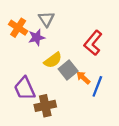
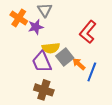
yellow semicircle: (53, 60) -> (51, 48), turned 30
purple trapezoid: (25, 88) -> (42, 62), moved
brown cross: (45, 106) -> (44, 90), turned 30

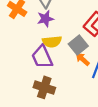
purple star: (36, 27) -> (45, 19), moved
gray square: (65, 57) -> (78, 45), moved

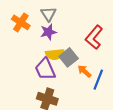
gray square: (78, 45) -> (69, 57), moved

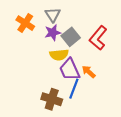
gray square: (69, 57) -> (71, 37), moved
purple trapezoid: (45, 69) -> (70, 70), moved
blue line: (98, 80) -> (74, 89), moved

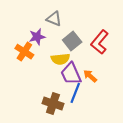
gray triangle: (53, 15) -> (54, 19), turned -35
orange cross: (25, 23) -> (24, 52), moved
purple star: (53, 33) -> (37, 37), moved

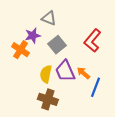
gray square: (72, 41) -> (57, 45), moved
yellow semicircle: (60, 59) -> (46, 74), moved, turned 108
blue line: (75, 93) -> (96, 87), moved

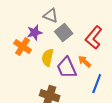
gray square: (57, 45) -> (64, 33), moved
orange arrow: (83, 73) -> (85, 62), moved
yellow semicircle: (46, 74) -> (48, 58), moved

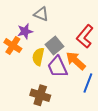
gray square: (64, 33) -> (54, 46), moved
orange arrow: (85, 62) -> (76, 61), size x1.5

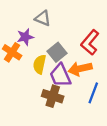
orange arrow: (76, 61) -> (80, 69), turned -55
brown cross: (40, 95) -> (53, 96), moved

